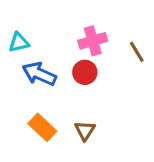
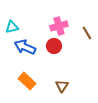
brown triangle: (85, 131) -> (62, 86), moved

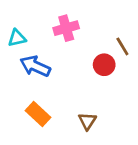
pink cross: (59, 26) -> (66, 28), moved
red circle: (54, 46) -> (104, 65), moved

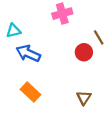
pink cross: (66, 28) -> (62, 14), moved
brown triangle: (87, 121) -> (84, 98), moved

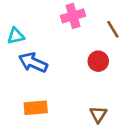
brown line: (99, 37) -> (113, 29), moved
orange rectangle: (30, 92) -> (36, 108), turned -48

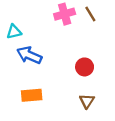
brown line: (113, 29) -> (90, 14), moved
red circle: (98, 61) -> (85, 67), moved

